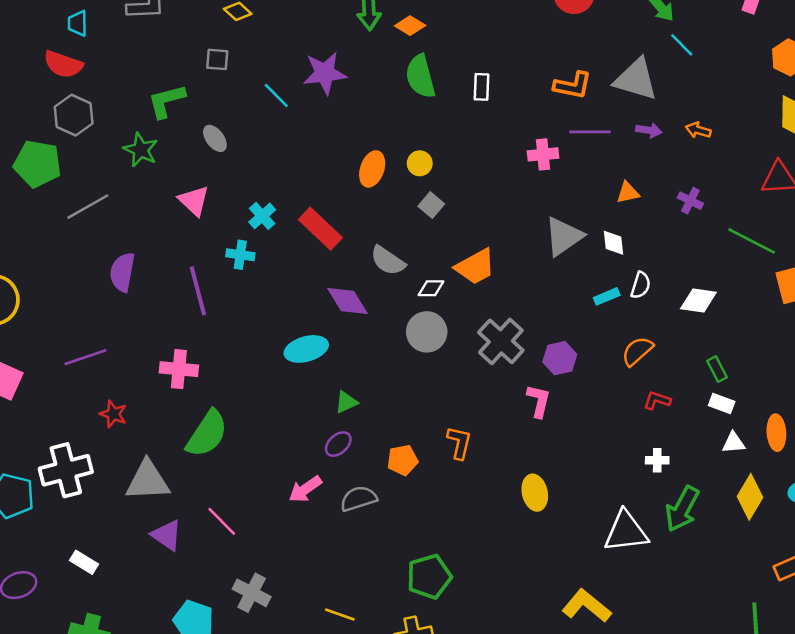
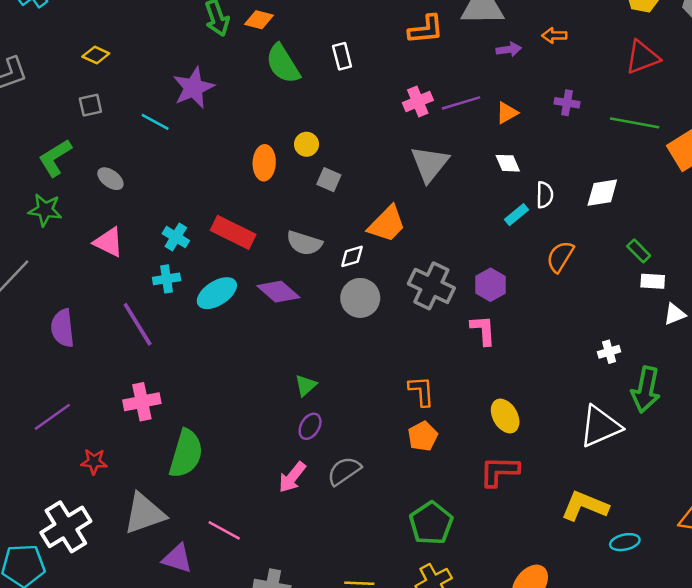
purple line: (590, 132) -> (461, 103), moved
gray triangle: (564, 236) -> (430, 164), moved
cyan ellipse: (306, 349) -> (217, 293), moved
red L-shape: (657, 400) -> (499, 471), moved, size x1.6
orange pentagon: (402, 460) -> (423, 436), moved

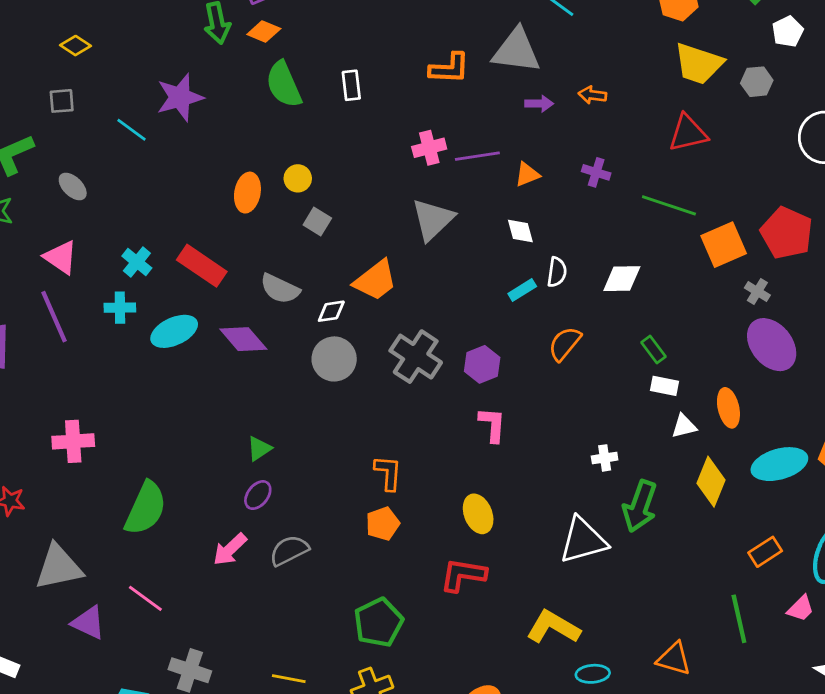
purple line: (138, 324) -> (54, 317), moved
pink L-shape: (483, 330) -> (492, 425), moved
green semicircle: (186, 454) -> (146, 508), moved

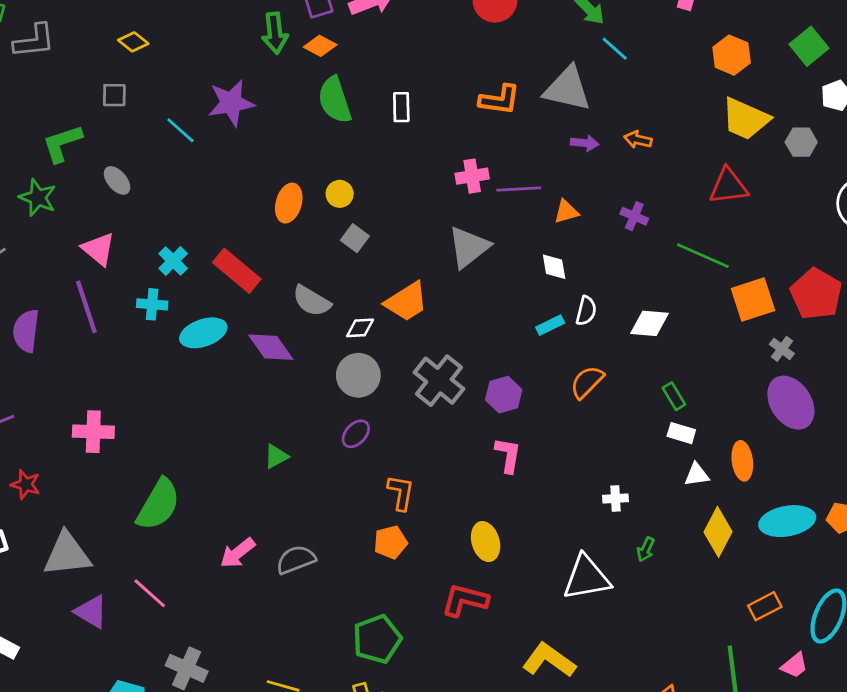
purple ellipse: (258, 495) -> (356, 434), moved
green arrow: (640, 506) -> (646, 549), size x0.5

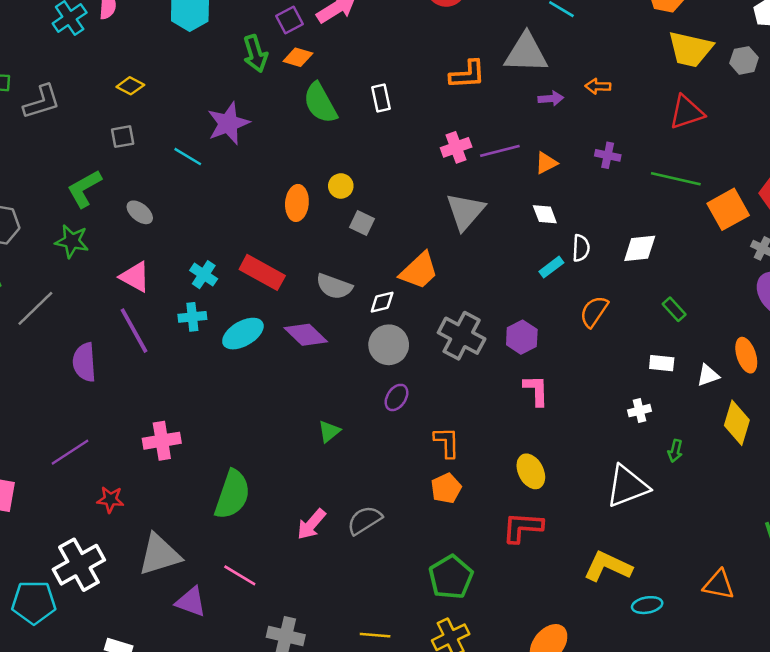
white rectangle: (681, 433) -> (662, 363), moved

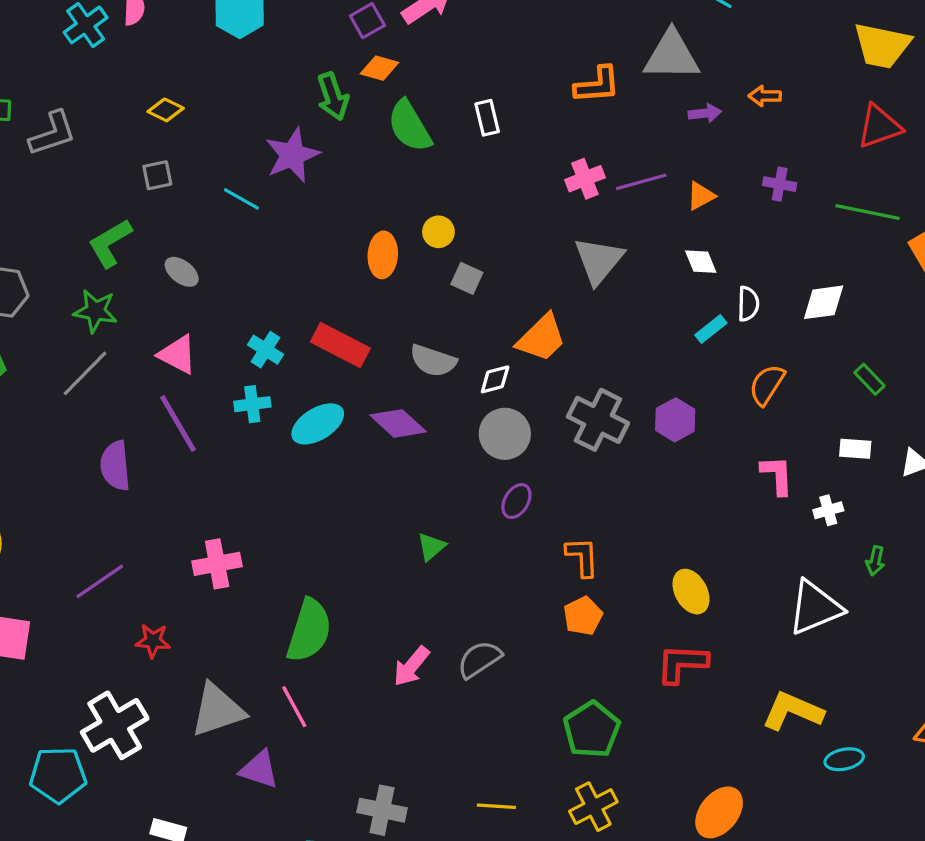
green arrow: (255, 54) -> (333, 96), moved
gray line: (35, 308) -> (85, 373), moved
pink L-shape: (536, 390) -> (777, 475), moved
pink line: (240, 575) -> (294, 707), moved, turned 32

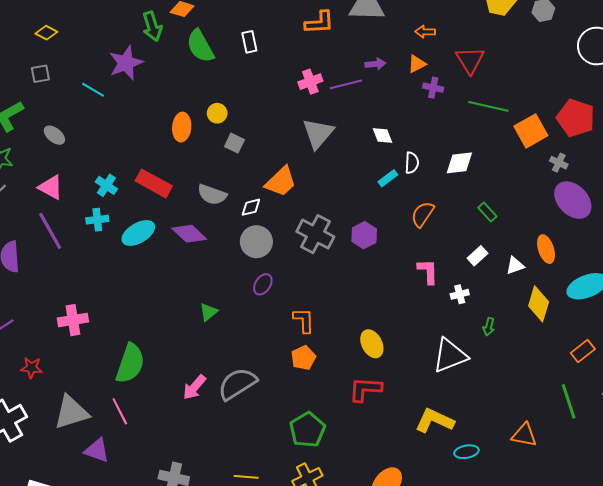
purple arrow: (705, 113) -> (375, 64), moved
red triangle: (879, 126) -> (470, 60), moved, turned -44
orange triangle: (701, 196) -> (417, 64), moved
white rectangle: (855, 449) -> (478, 256), turned -48
gray semicircle: (479, 659) -> (237, 384), size x1.4

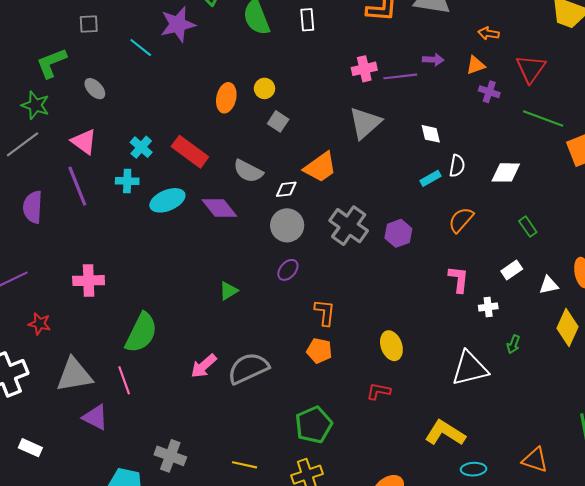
orange pentagon: (303, 358) -> (319, 351), turned 30
red L-shape: (365, 389) -> (378, 391), size x0.7

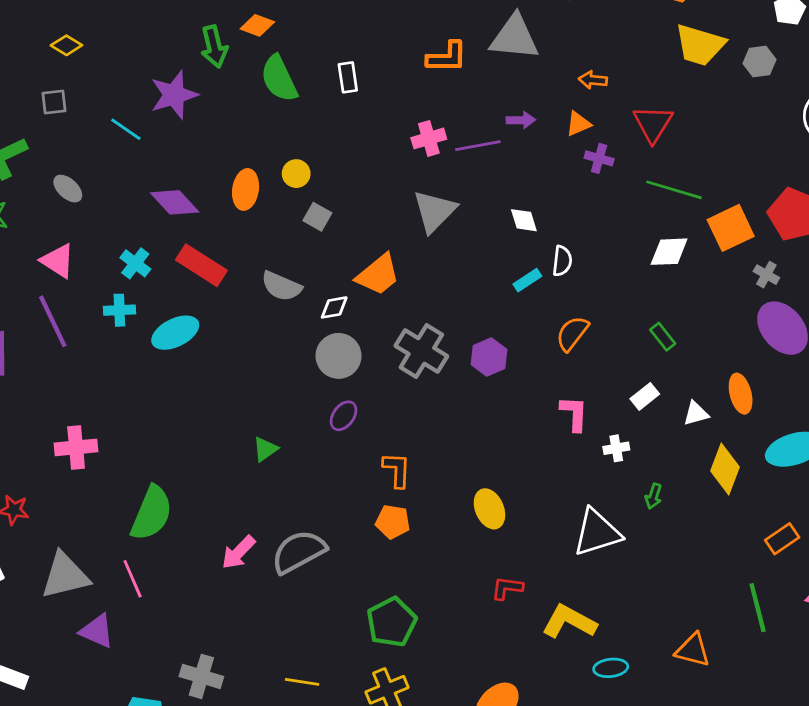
white diamond: (506, 172) -> (669, 252), moved
purple diamond: (219, 208) -> (175, 202), moved
red L-shape: (378, 391) -> (507, 588), moved

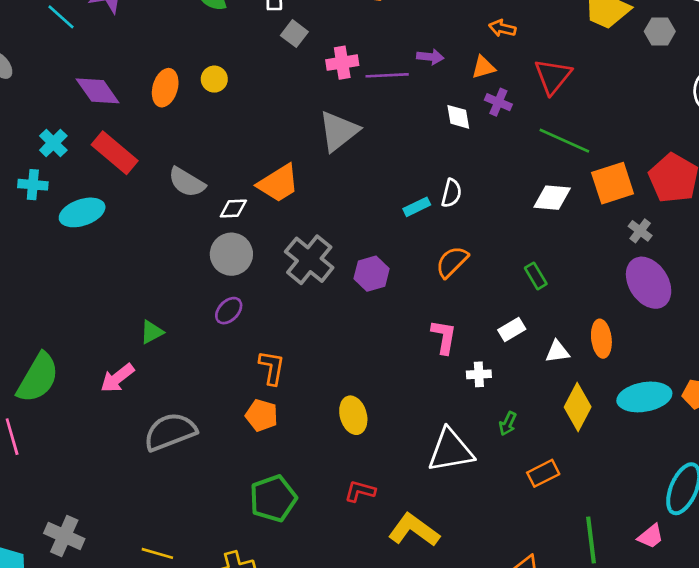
gray square: (317, 217) -> (294, 34), moved
white diamond: (524, 220) -> (458, 117), moved
orange rectangle: (782, 539) -> (543, 473), moved
pink arrow: (238, 552) -> (117, 378), moved
green pentagon: (392, 622) -> (273, 498), moved

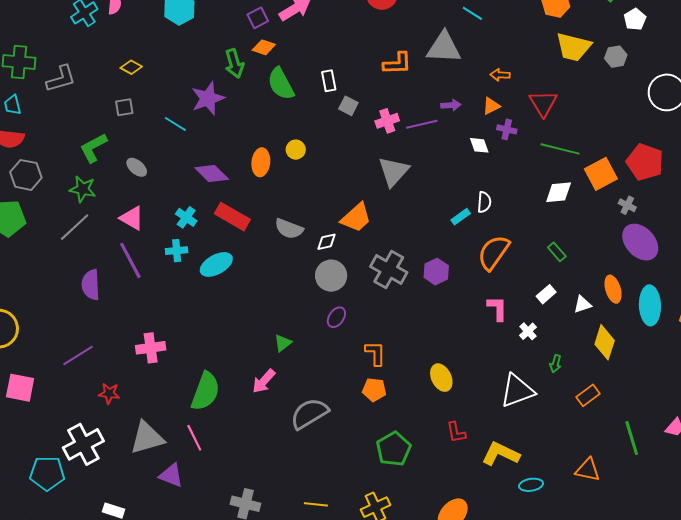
orange semicircle: (452, 262) -> (494, 252), size x1.4
white cross: (479, 374) -> (528, 331), turned -30
cyan ellipse: (644, 397) -> (650, 305), moved, turned -72
red L-shape: (360, 491) -> (456, 432), turned -105

